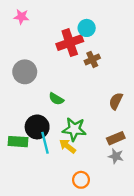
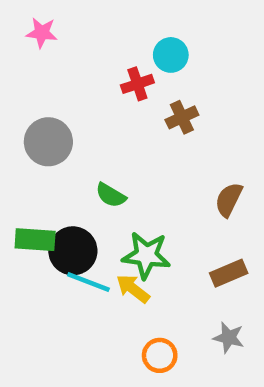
red cross: (70, 43) -> (137, 84), size x0.6
green rectangle: (18, 142) -> (35, 240), moved
cyan line: (45, 143) -> (88, 282), turned -55
gray star: (116, 156) -> (229, 338), moved

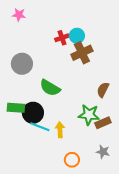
cyan circle: (171, 55) -> (77, 36), moved
brown cross: (182, 117) -> (82, 53), size x1.5
green semicircle: (111, 195) -> (50, 88), size x1.5
green star: (146, 255) -> (89, 115), moved
yellow arrow: (133, 289) -> (60, 130), turned 49

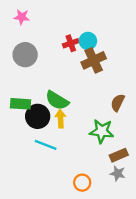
gray circle: (22, 64) -> (25, 55), moved
green rectangle: (16, 108) -> (21, 104), moved
black circle: (33, 113) -> (38, 116), moved
brown rectangle: (103, 123) -> (119, 155), moved
yellow arrow: (60, 130) -> (60, 119), moved

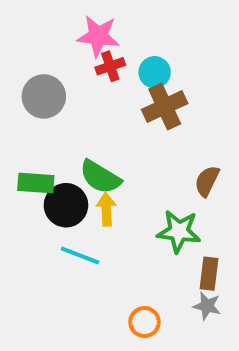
pink star: (22, 17) -> (98, 36), moved, size x1.5
red cross: (71, 43) -> (110, 66), moved
brown rectangle: (119, 155) -> (209, 274), turned -60

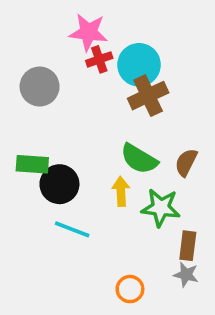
cyan circle: (155, 72) -> (139, 65), size x1.5
green semicircle: (100, 177) -> (139, 159), moved
yellow arrow: (106, 209) -> (121, 191), moved

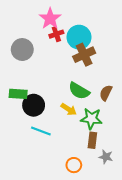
pink star: (88, 32) -> (50, 19), turned 30
yellow arrow: (121, 191) -> (69, 109), turned 126
brown rectangle: (188, 246) -> (92, 140), moved

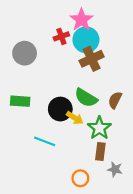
pink star: (50, 19) -> (81, 20), moved
black circle: (34, 105) -> (60, 109), moved
green star: (91, 119) -> (99, 128), turned 30

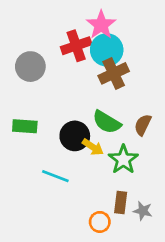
red cross: (61, 36) -> (76, 46), size x1.5
brown rectangle: (100, 151) -> (121, 203), moved

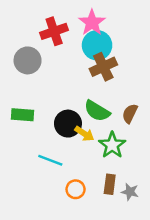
red cross: (76, 46) -> (54, 31), moved
orange circle: (100, 222) -> (76, 189), moved

